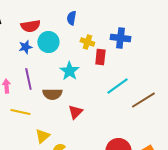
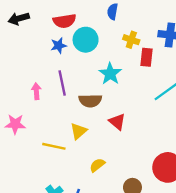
yellow line: (20, 112) -> (54, 146), moved
red triangle: (75, 112) -> (117, 122), turned -35
yellow triangle: (42, 136) -> (79, 131), moved

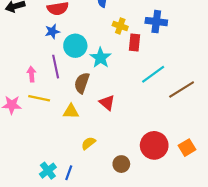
cyan circle: (86, 40) -> (75, 46), moved
brown semicircle: (90, 101) -> (82, 83), turned 110
yellow triangle: (79, 131) -> (71, 111), turned 42
yellow line: (54, 146) -> (39, 98), moved

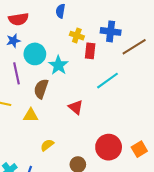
brown line: (182, 90) -> (134, 47), moved
red triangle: (107, 103) -> (76, 107), moved

